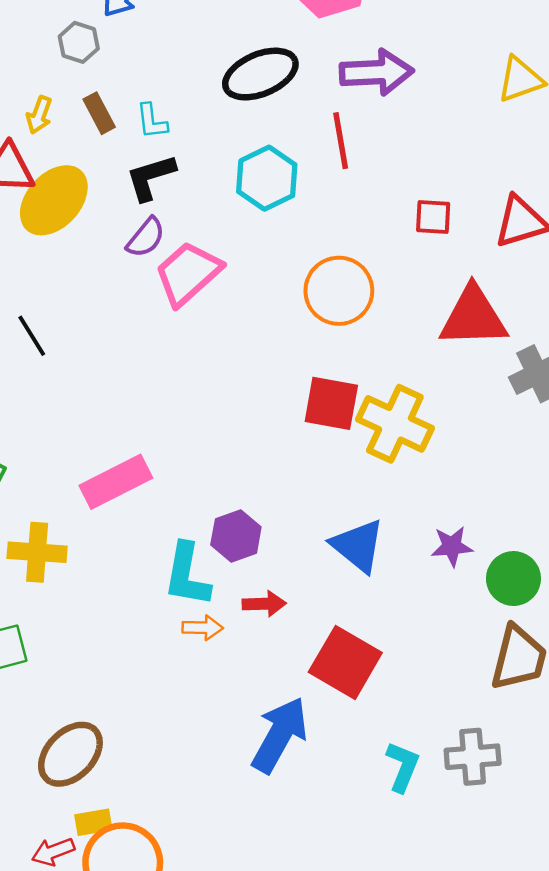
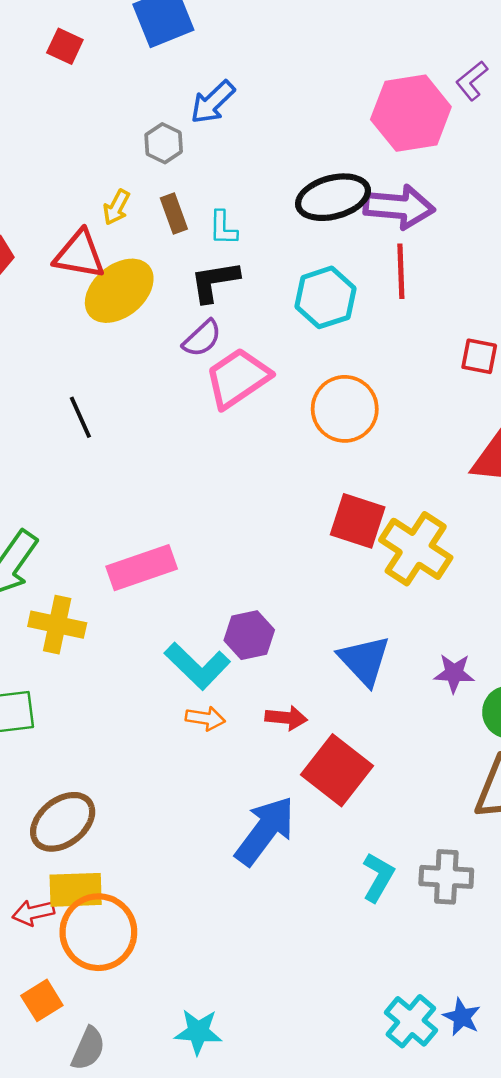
purple arrow: (376, 72) -> (399, 207), moved
orange circle: (339, 291) -> (345, 409), moved
cyan L-shape: (187, 575) -> (197, 666), turned -64
red arrow: (264, 604) -> (286, 718), moved
yellow rectangle: (93, 822) -> (76, 890), size x1.5

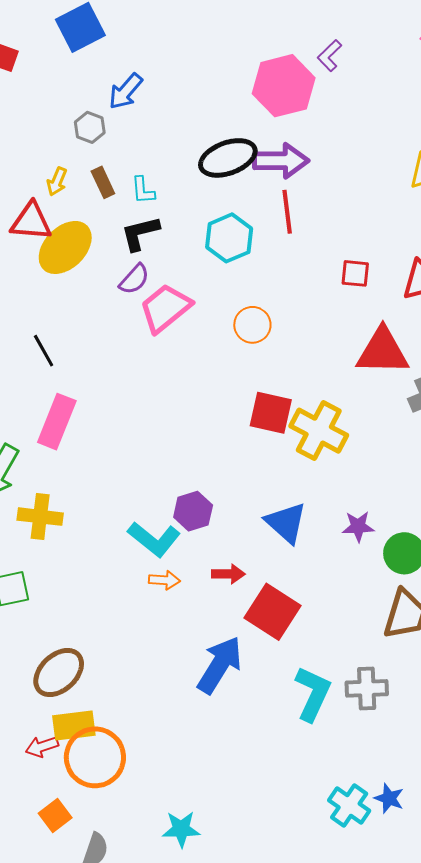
orange circle: (345, 409) -> (252, 325), size x0.7
pink rectangle: (142, 568) -> (57, 422), moved, turned -44
cyan L-shape: (378, 877) -> (313, 694), size x1.4

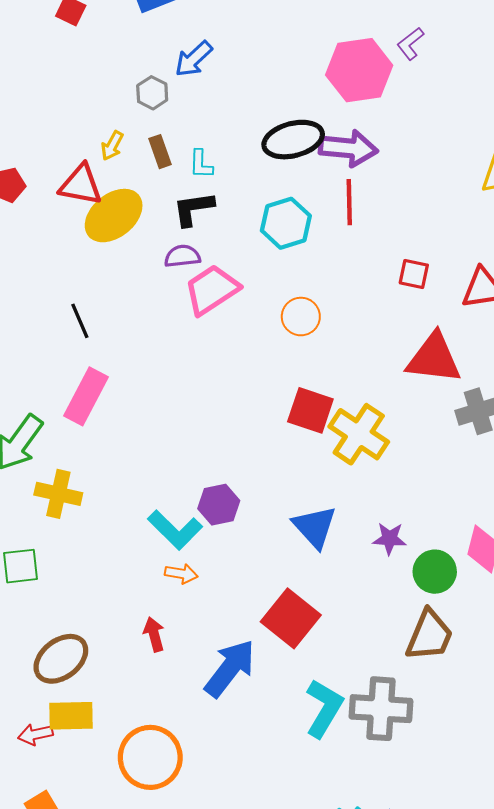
purple semicircle: (134, 279) -> (182, 256), turned -144
red arrow: (228, 574) -> (154, 634), moved, turned -112
gray cross: (367, 688) -> (381, 709), size x1.4
orange circle: (95, 757) -> (150, 757), moved

